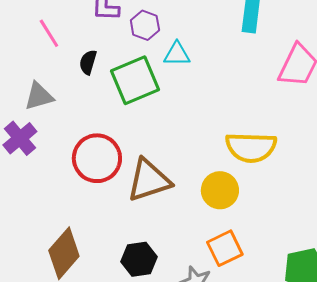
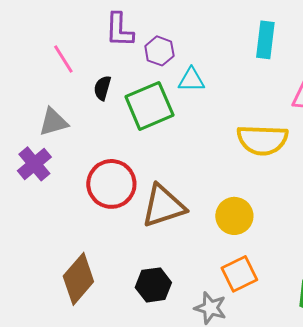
yellow semicircle: (251, 147) -> (262, 140), moved

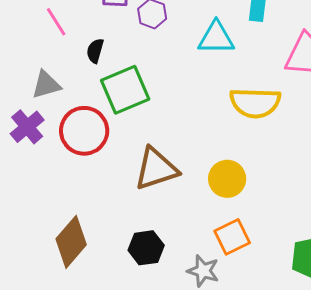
cyan triangle: (191, 80) -> (216, 38), moved, size x1.4
green square: (149, 106) -> (125, 90), moved
red circle: (111, 184) -> (84, 131), moved

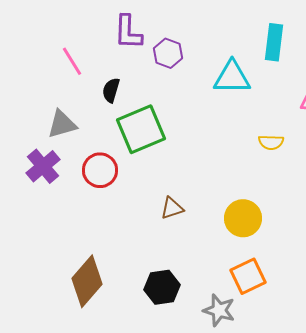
yellow semicircle: (255, 103) -> (271, 142), size x0.5
red circle: (84, 131) -> (100, 170), size x0.7
brown triangle: (156, 169) -> (172, 208), size x0.5

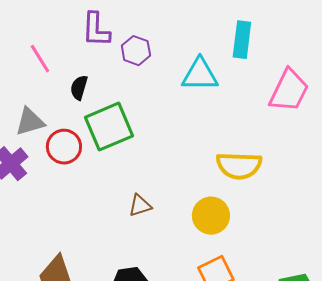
yellow semicircle: (271, 142) -> (239, 166), moved, size x1.8
red circle: (100, 170) -> (64, 147), moved

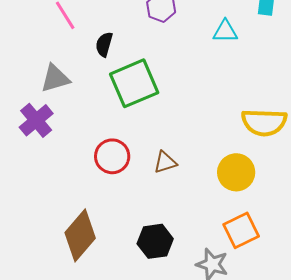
cyan triangle: (200, 75) -> (225, 31), size x0.7
red circle: (64, 147) -> (112, 156), moved

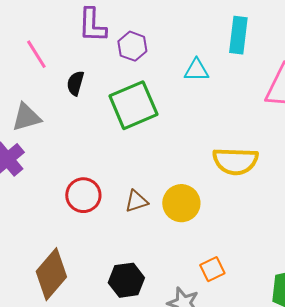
green square: (134, 83) -> (133, 105), moved
yellow circle: (236, 172) -> (181, 203), moved
orange square: (241, 230) -> (212, 269), size x0.7

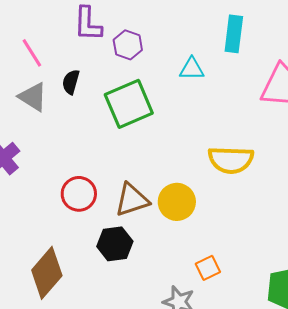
gray triangle: (26, 117) -> (33, 97), moved, turned 48
brown triangle: (136, 201) -> (132, 200), size x1.5
black hexagon: (126, 280) -> (115, 244), moved

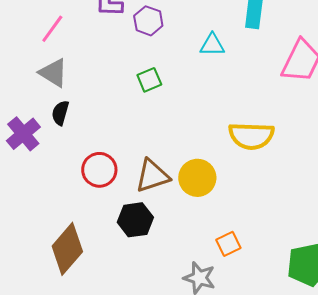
pink line: (32, 53) -> (52, 29), turned 68
black semicircle: (71, 82) -> (60, 113), moved
green square: (129, 104) -> (149, 80), size x0.5

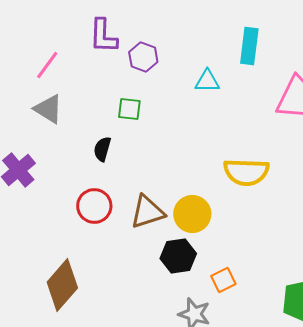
green square: (149, 80) -> (129, 109), moved, turned 30
black semicircle: (60, 113) -> (102, 149), moved
black hexagon: (135, 220) -> (178, 256), moved

